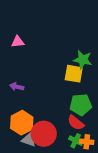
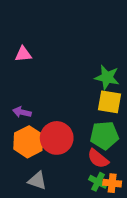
yellow square: (74, 74) -> (110, 102), moved
orange hexagon: (22, 123) -> (28, 142), moved
red circle: (44, 134) -> (57, 138), moved

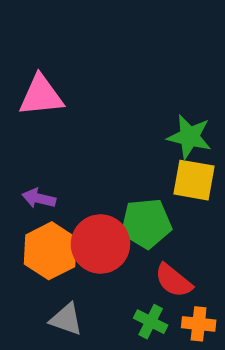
pink triangle: (23, 54) -> (41, 96), size x1.5
green pentagon: (104, 135) -> (146, 223), moved
green cross: (98, 182) -> (151, 322), moved

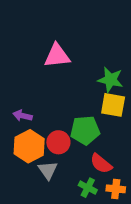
pink triangle: (41, 96) -> (57, 56), moved
red circle: (100, 244) -> (58, 142), size x0.7
gray triangle: (66, 319) -> (48, 170), moved, turned 36

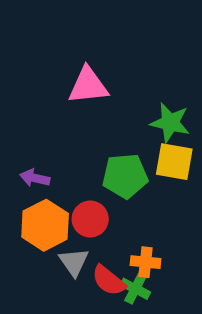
green pentagon: (85, 130) -> (125, 176), moved
red semicircle: (101, 164) -> (109, 281), moved
orange cross: (116, 189) -> (146, 262), moved

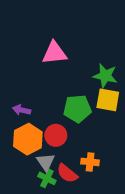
green cross: (135, 289) -> (47, 178), moved

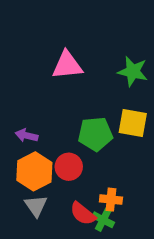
green star: (105, 76) -> (133, 71), moved
gray triangle: (46, 162) -> (36, 206), moved
green cross: (47, 178) -> (103, 220), moved

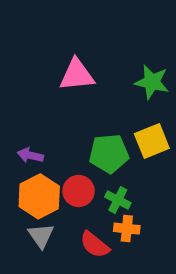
yellow square: (133, 123) -> (152, 141), turned -32
green cross: (103, 220) -> (118, 200), moved

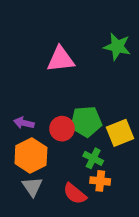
green star: (152, 82) -> (117, 47), moved
yellow square: (152, 141) -> (120, 133), moved
red circle: (79, 191) -> (62, 129), moved

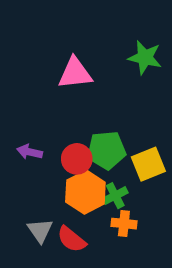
orange hexagon: (31, 156) -> (85, 192), moved
green cross: (93, 158) -> (115, 196), turned 36
red semicircle: (75, 194) -> (72, 239), moved

